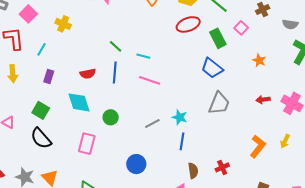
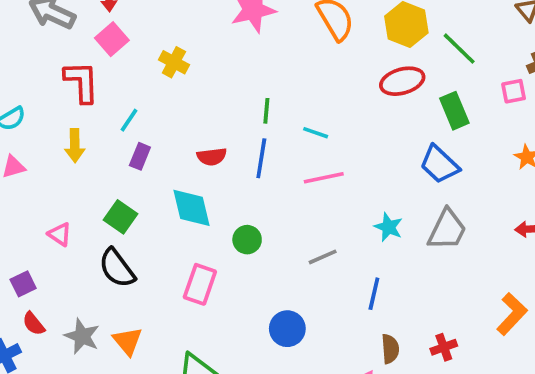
pink square: (241, 28) -> (514, 91), moved, turned 32
green line: (116, 46) -> (266, 111), turned 48
cyan line: (41, 49) -> (129, 120), moved
pink line: (150, 80) -> (324, 178), turned -35
cyan star: (180, 117) -> (388, 227), moved

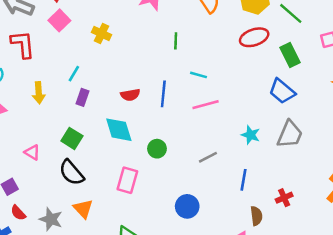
red L-shape: (82, 82) -> (23, 44), moved
green line: (266, 111) -> (176, 41), moved
orange triangle: (128, 341) -> (83, 209), moved
red cross: (444, 347) -> (284, 198), moved

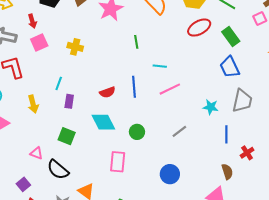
pink square: (59, 20) -> (39, 43), turned 30
blue trapezoid: (282, 91) -> (230, 67), turned 35
black semicircle: (71, 173) -> (58, 170), moved
blue line: (243, 180) -> (226, 134), moved

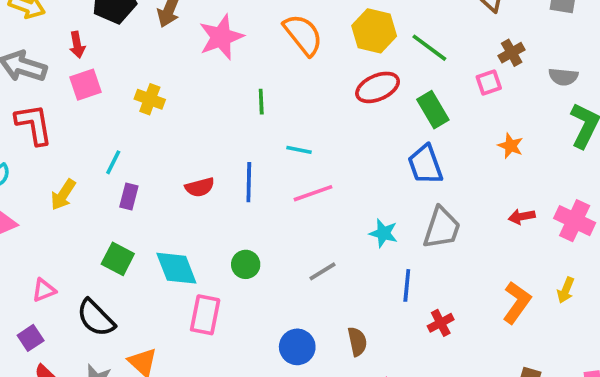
yellow arrow: (33, 104) -> (63, 195), turned 42
cyan diamond: (103, 122) -> (176, 268), moved
pink triangle: (37, 153) -> (44, 290), moved, turned -48
brown semicircle: (227, 172) -> (357, 342), moved

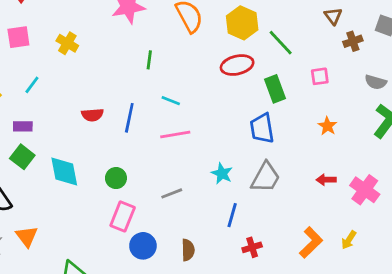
brown cross: (512, 53) -> (353, 41), moved
pink square: (86, 85) -> (18, 37), moved
purple rectangle: (129, 197) -> (23, 126), moved, turned 66
pink rectangle: (205, 315) -> (123, 216), moved

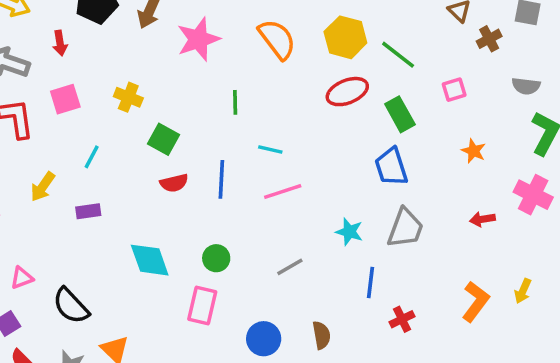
green square: (22, 157) -> (163, 139), moved
pink cross: (365, 190) -> (533, 195), moved
pink rectangle: (123, 216) -> (202, 306), moved

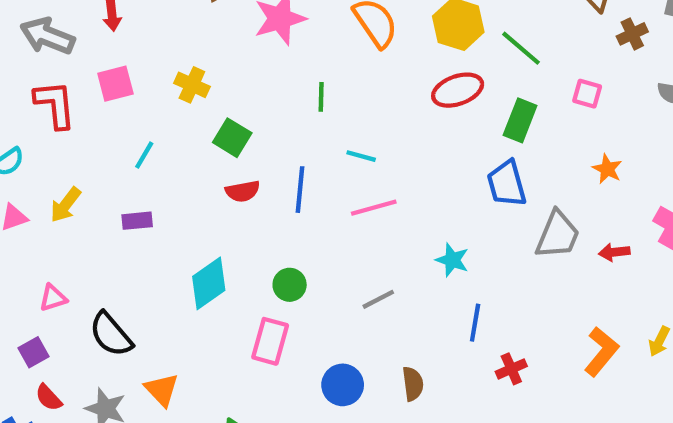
pink square: (454, 90) -> (587, 94), turned 30
green rectangle: (400, 114) -> (520, 120), turned 48
yellow arrow: (43, 187) -> (65, 205), moved
gray trapezoid: (405, 228) -> (558, 235), moved
cyan diamond: (150, 260) -> (209, 283), turned 72

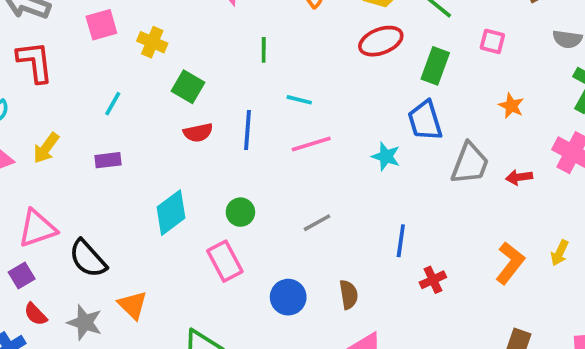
pink square: (115, 84) -> (101, 25), moved
cyan star: (452, 260) -> (386, 156), moved
pink triangle: (53, 298) -> (37, 228), size x1.6
pink rectangle: (270, 341) -> (225, 261), turned -42

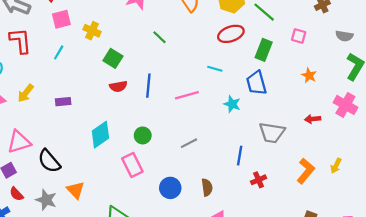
green line: (264, 50) -> (160, 37), turned -48
cyan line: (299, 100) -> (215, 69), moved
cyan line: (113, 104) -> (59, 52), moved
gray trapezoid: (470, 163) -> (272, 133), moved, turned 76

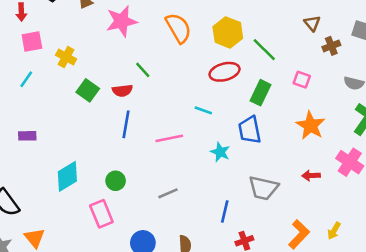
orange star: (309, 75) -> (310, 125), size x1.6
red semicircle: (118, 86) -> (122, 91), moved

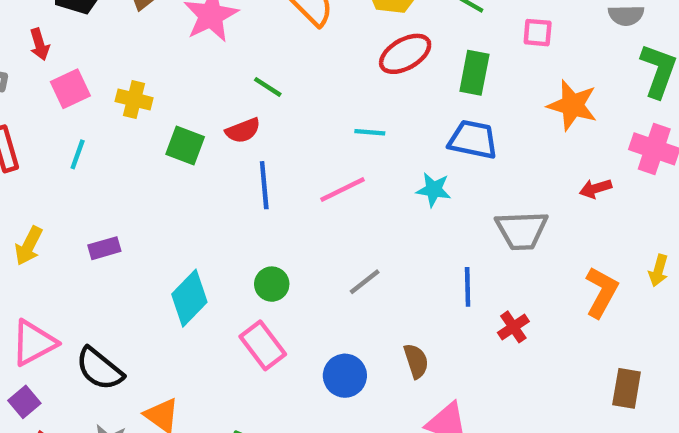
cyan line: (203, 110) -> (370, 132), moved
blue trapezoid: (250, 130) -> (473, 140), turned 128

